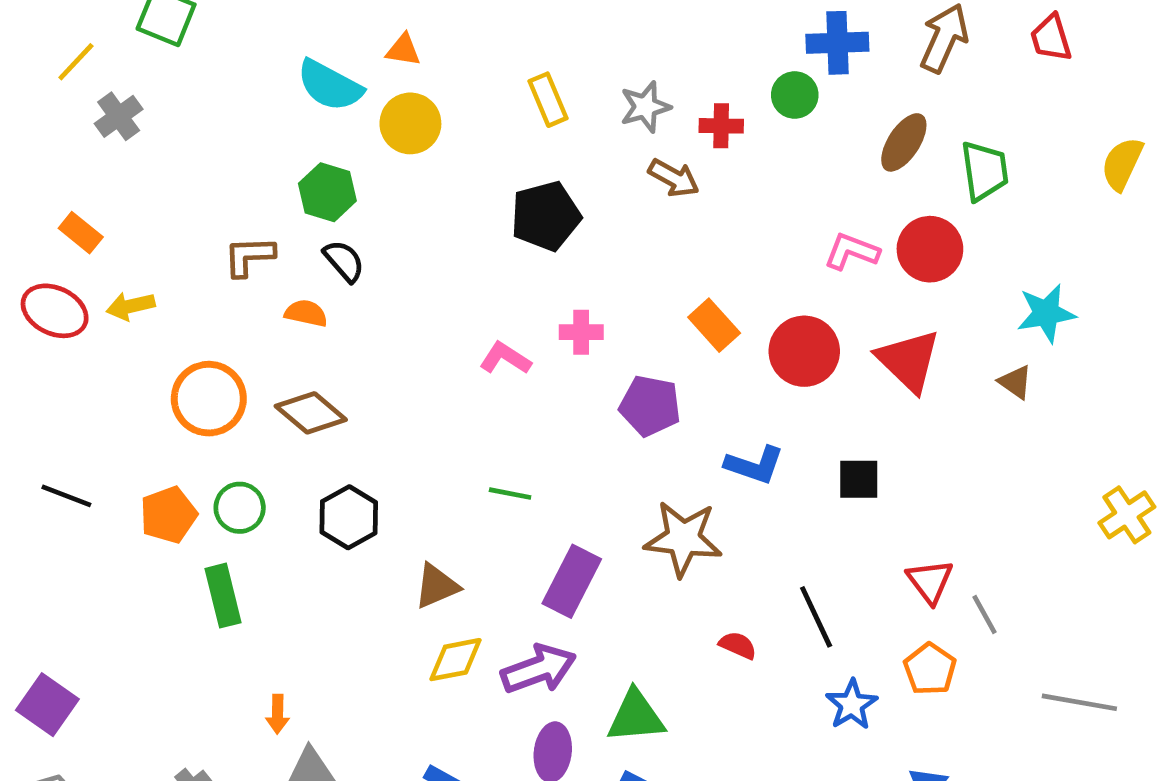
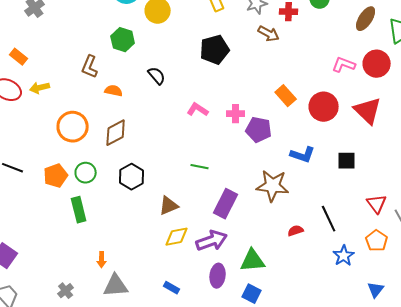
brown L-shape: (249, 256) -> (90, 67), turned -65
black semicircle: (344, 261) -> (157, 76), moved
pink cross: (581, 332) -> (236, 114), moved
brown diamond: (311, 413) -> (116, 133), turned -68
red semicircle: (738, 645) -> (296, 231), turned -42

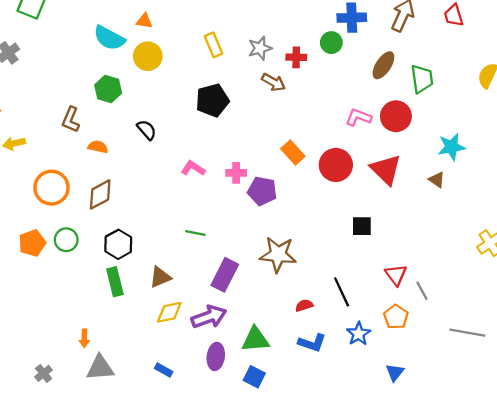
blue L-shape: (303, 155) -> (312, 343), moved
green rectangle: (79, 210) -> (115, 282), moved

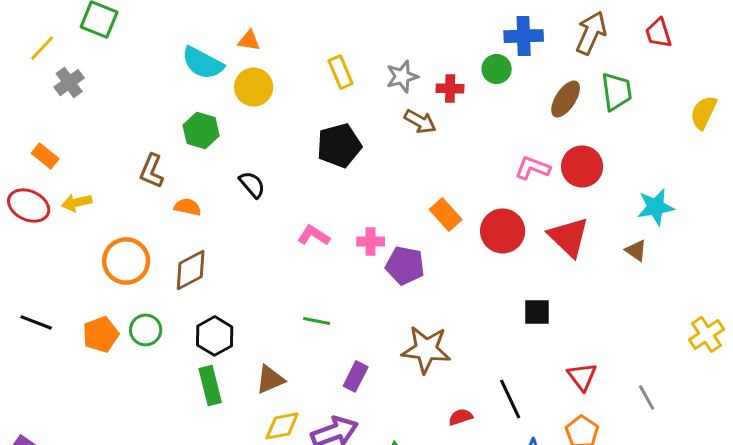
green trapezoid: (422, 79) -> (617, 92), moved
purple rectangle: (225, 275) -> (356, 376), size x0.7
gray line: (422, 291) -> (647, 397), moved

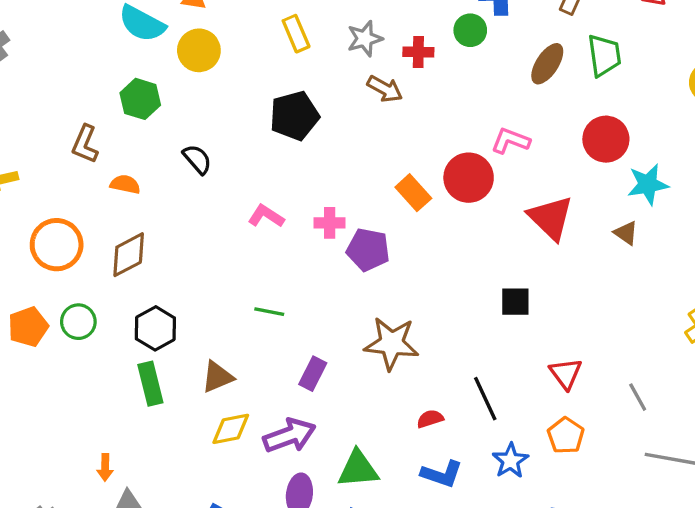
red circle: (582, 166) -> (606, 139), moved
red circle: (503, 231) -> (469, 178), moved

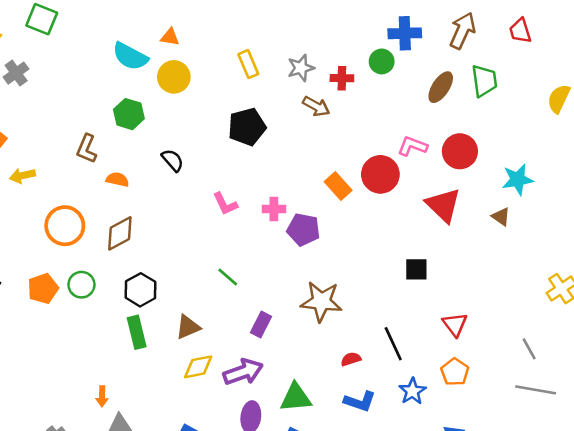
red circle: (606, 139) -> (460, 151), moved
pink L-shape: (266, 216) -> (225, 204), turned -148
green line: (269, 312) -> (228, 277), turned 30
gray line: (638, 397) -> (529, 349), moved

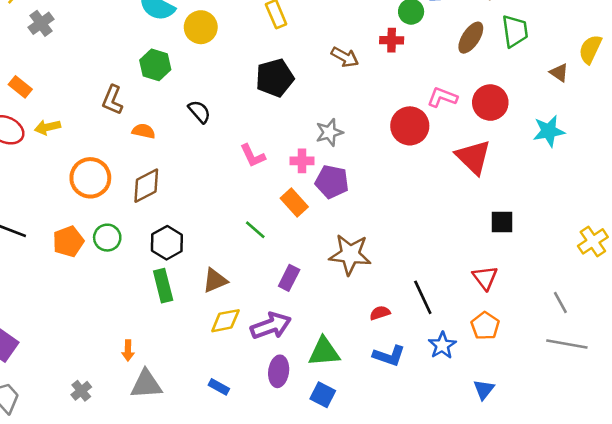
gray star: (301, 68) -> (329, 132), moved
red cross: (342, 78) -> (392, 40), moved
orange rectangle: (338, 186) -> (294, 202), moved
brown triangle: (501, 217) -> (559, 73), moved
black square: (416, 269) -> (502, 222), moved

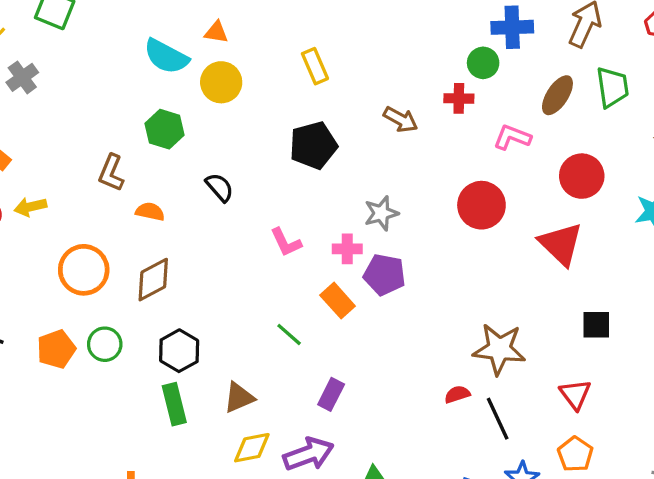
pink L-shape: (442, 97) -> (512, 137), moved
brown star: (350, 254) -> (499, 349), moved
red semicircle: (380, 313) -> (457, 394), moved

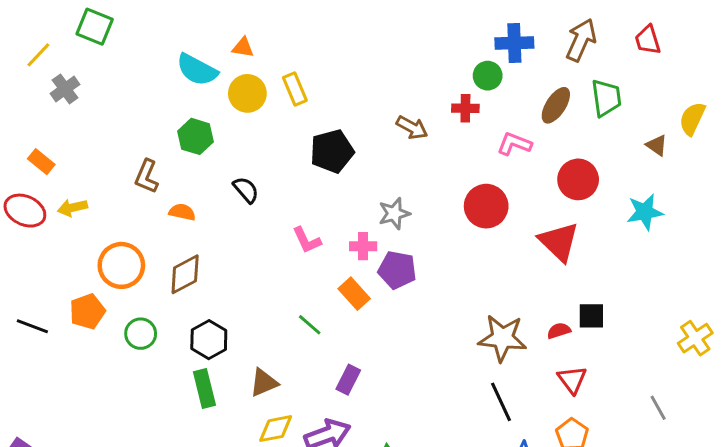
yellow rectangle: (315, 66) -> (295, 89), moved
orange pentagon: (56, 349) -> (87, 311), moved
red semicircle: (457, 394) -> (559, 331), moved

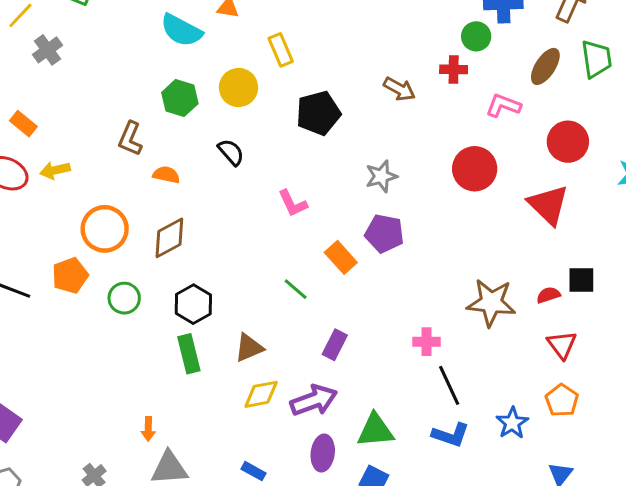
yellow circle: (247, 93) -> (239, 88), moved
pink cross: (363, 246) -> (427, 342), moved
black line: (501, 402) -> (449, 385), moved

